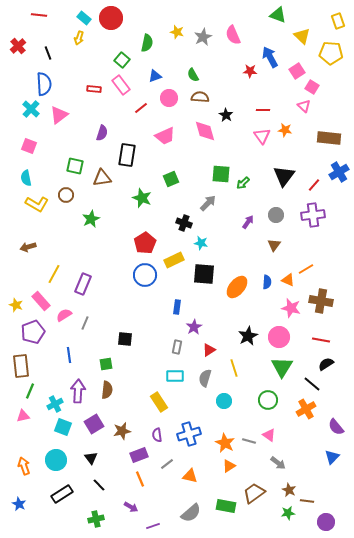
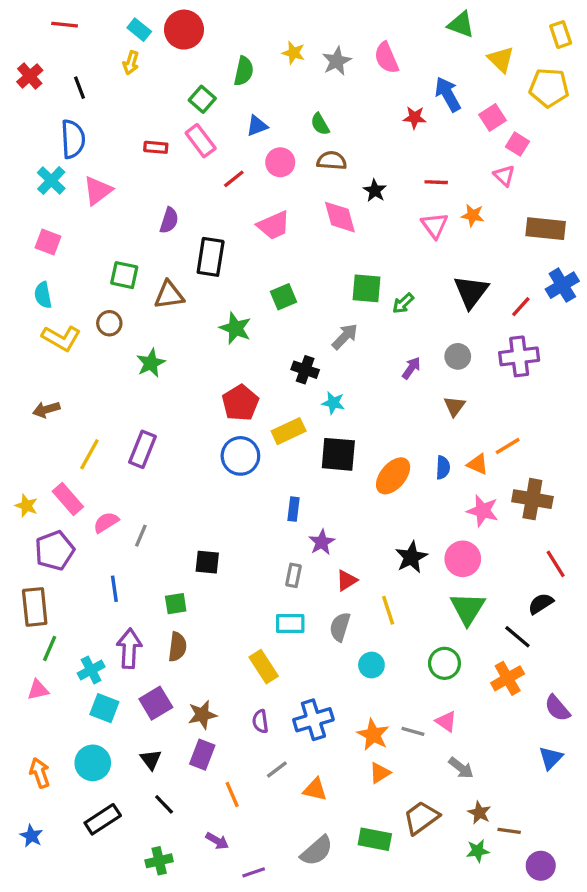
purple rectangle: (83, 284) -> (143, 449), moved
red line: (321, 340) -> (556, 564), moved, turned 48
purple rectangle: (139, 455) -> (202, 755), moved, turned -48

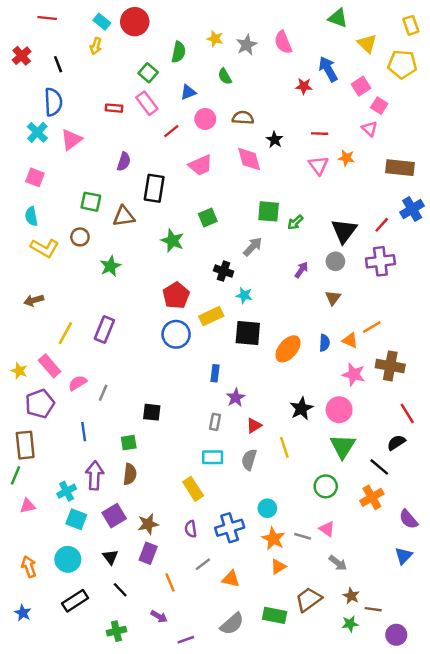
green semicircle: (320, 124) -> (225, 76), moved
black triangle: (471, 292) -> (344, 231), moved
green line: (50, 648) -> (15, 475), moved
cyan circle: (371, 665) -> (267, 508), moved

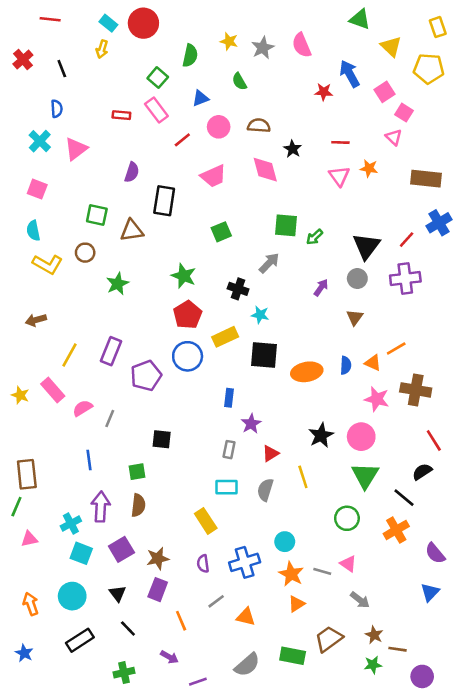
blue semicircle: (53, 102) -> (57, 109), size x0.6
green star: (172, 241) -> (184, 276), moved
orange ellipse: (288, 349) -> (307, 372), turned 40
purple pentagon: (40, 404) -> (146, 376), moved

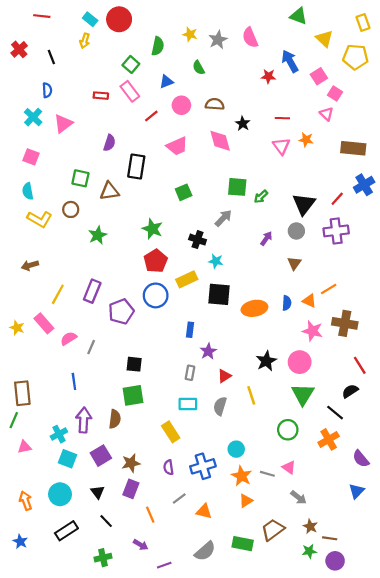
green square: (137, 472) -> (133, 395), moved, size x1.5
purple circle: (422, 676) -> (335, 561), moved

